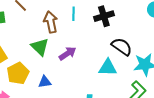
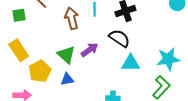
green triangle: (40, 47) -> (66, 55), moved
black semicircle: (122, 47) -> (119, 38), moved

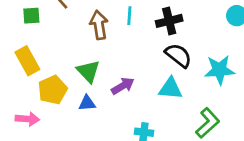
black semicircle: (119, 38) -> (178, 55), moved
purple arrow: (90, 50) -> (123, 86), moved
cyan star: (168, 59) -> (219, 70), moved

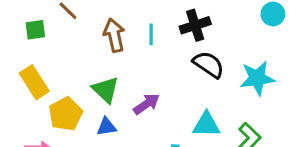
cyan line: (129, 16) -> (151, 34), moved
cyan triangle: (170, 89) -> (206, 125), moved

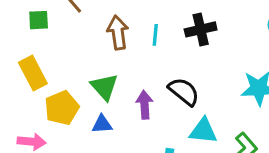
black semicircle: (209, 64) -> (184, 92), moved
purple arrow: (146, 104) -> (145, 105), turned -64

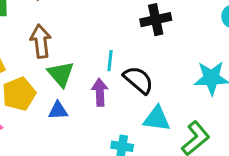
brown arrow: (118, 33) -> (41, 41), moved
cyan line: (155, 35) -> (110, 61), moved

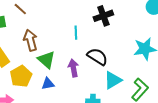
cyan line: (110, 61) -> (76, 33), moved
cyan triangle: (157, 119) -> (113, 80), turned -30

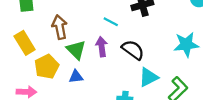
cyan line: (76, 33) -> (111, 22), turned -64
purple arrow: (73, 68) -> (102, 47), moved

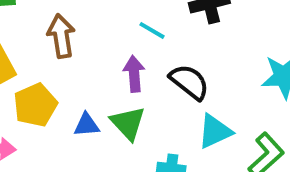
green triangle: (76, 50) -> (128, 123), moved

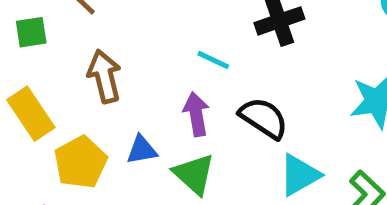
blue triangle: (87, 125) -> (142, 150), moved

